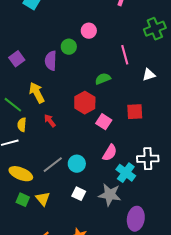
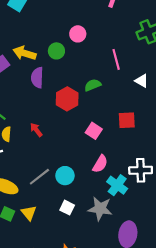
purple semicircle: (51, 61) -> (37, 78), moved
white triangle: (149, 75) -> (142, 81), turned 48
yellow arrow: (37, 93) -> (25, 53), moved, turned -45
red hexagon: (85, 103) -> (67, 99), moved

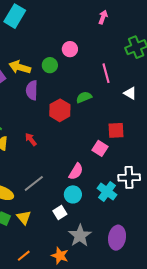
pink square: (94, 131) -> (100, 148), moved
pink semicircle: (100, 164) -> (76, 171), moved
cyan circle: (65, 176) -> (73, 194), moved
white square: (67, 208) -> (60, 213), turned 32
gray star: (100, 209) -> (80, 236), moved, turned 30

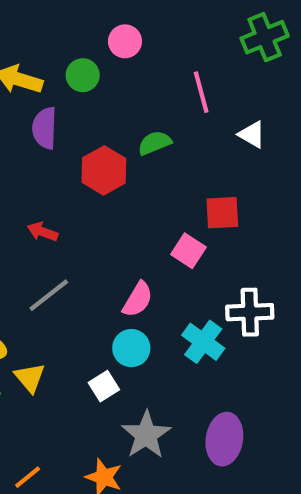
red arrow: (31, 139) -> (42, 232), turned -32
gray line: (34, 183) -> (49, 295), moved
yellow triangle: (24, 218) -> (30, 378), moved

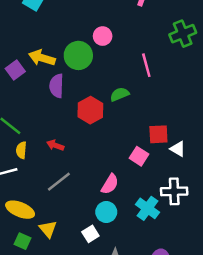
green circle: (83, 75) -> (78, 55), size x1.5
white triangle: (252, 134) -> (178, 149), moved

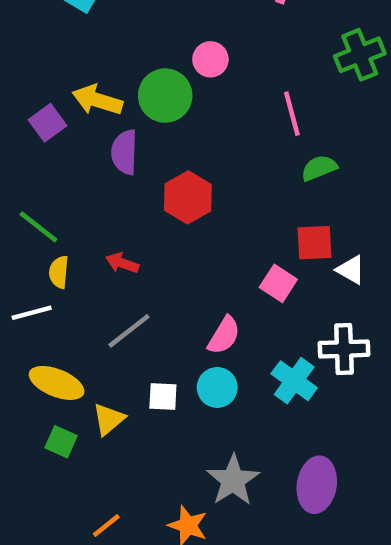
green semicircle: (120, 94) -> (319, 168), moved
yellow triangle: (48, 229) -> (109, 419), turned 30
white square: (90, 234) -> (163, 397), moved, turned 35

